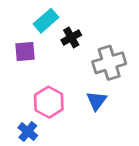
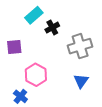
purple square: (25, 52) -> (14, 47), moved
blue triangle: (97, 101) -> (81, 81), moved

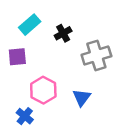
cyan rectangle: (34, 15) -> (30, 25), moved
blue triangle: (81, 81) -> (82, 98), moved

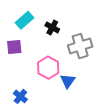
black cross: (63, 33) -> (52, 27), turned -32
pink hexagon: (43, 90) -> (48, 68), moved

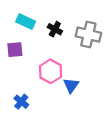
cyan rectangle: (25, 20) -> (26, 22), turned 66
gray cross: (80, 46) -> (88, 35), moved, turned 30

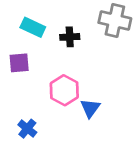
black cross: (55, 29) -> (70, 37), turned -32
gray cross: (88, 35) -> (115, 21), moved

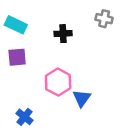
gray cross: (115, 21) -> (104, 19), size x0.6
cyan rectangle: (33, 27) -> (16, 25), moved

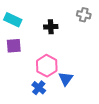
blue cross: (25, 117) -> (39, 88), moved

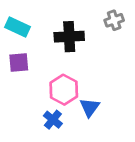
gray cross: (84, 15) -> (114, 20), turned -32
black cross: (51, 27) -> (69, 37), size x1.5

